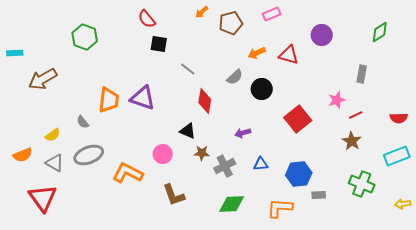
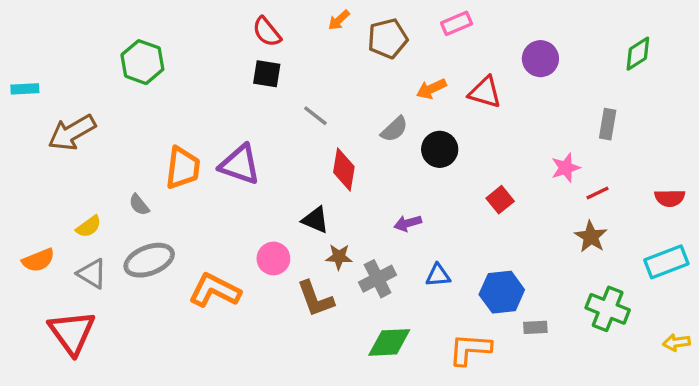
red semicircle: (147, 19) -> (267, 32), moved
red square: (298, 119) -> (500, 200), size x0.6
brown L-shape: (174, 195) -> (315, 299), moved

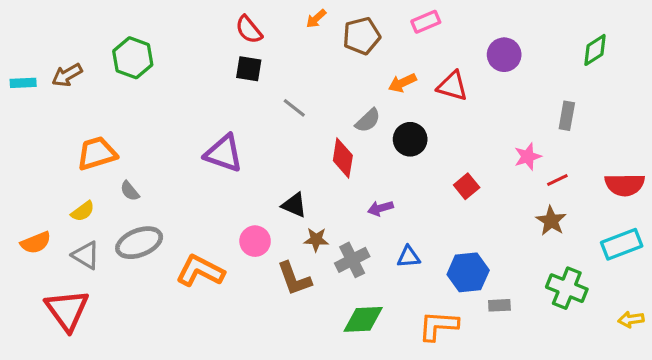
brown arrow: (72, 133) -> (67, 75), moved, size x0.7
orange trapezoid: (183, 168) -> (97, 153), moved, turned -114
red diamond: (344, 169) -> (343, 158), moved
red semicircle: (670, 198) -> (625, 185), size x1.4

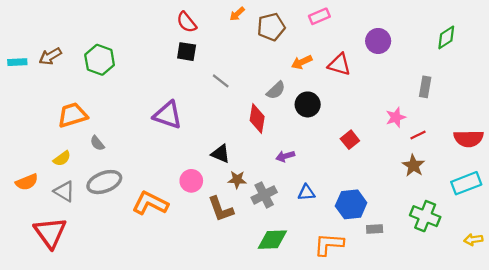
green hexagon: (133, 58) -> (100, 60), moved

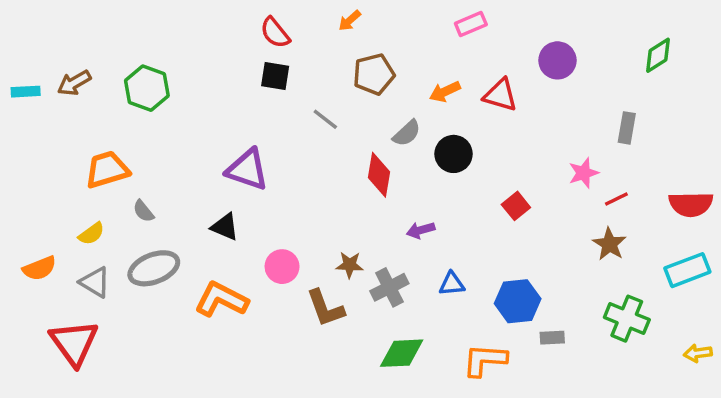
brown pentagon: (271, 27) -> (374, 74), moved
black triangle: (221, 154) -> (225, 227), moved

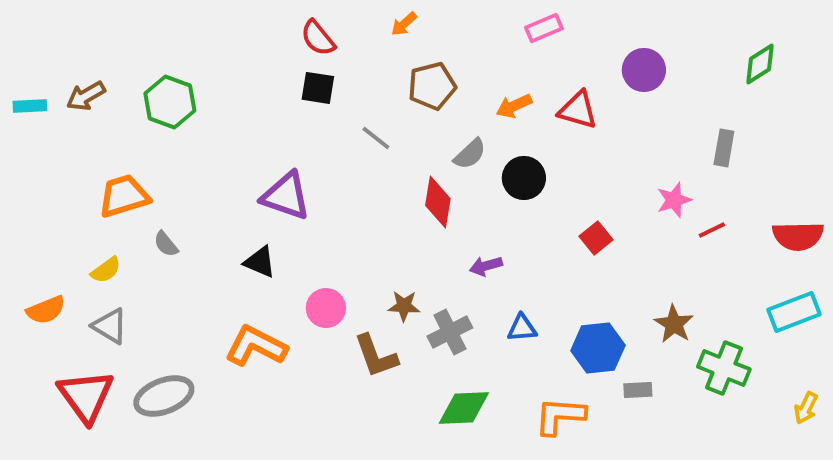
brown star: (609, 244) -> (674, 324), moved
gray ellipse: (154, 268) -> (164, 396), moved
yellow arrow: (698, 353) -> (806, 408), turned -56

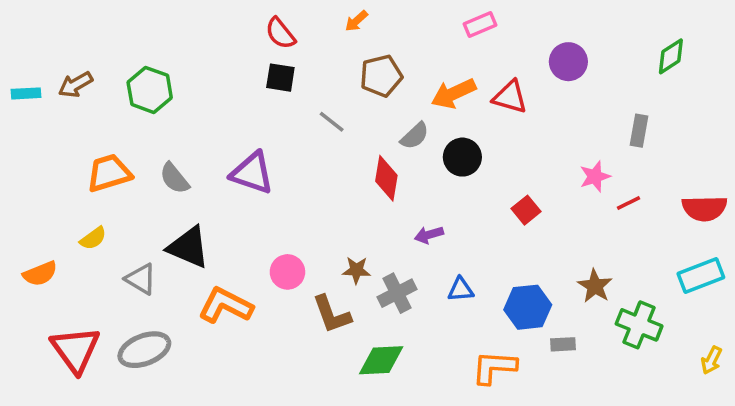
orange arrow: (514, 106) -> (454, 93), size x1.4
gray semicircle: (166, 244) -> (174, 178), moved, size x1.4
black triangle: (260, 262) -> (189, 247), moved, size x1.5
gray triangle: (110, 326) -> (141, 279), moved
green diamond: (464, 408) -> (381, 360), moved

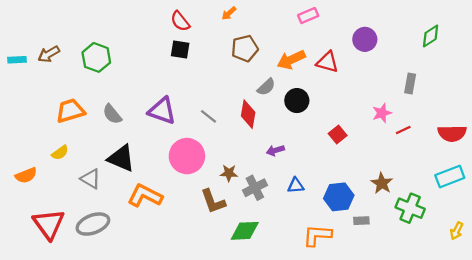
gray line: (332, 122) -> (208, 116), moved
pink circle: (287, 272) -> (187, 156), moved, size x1.6

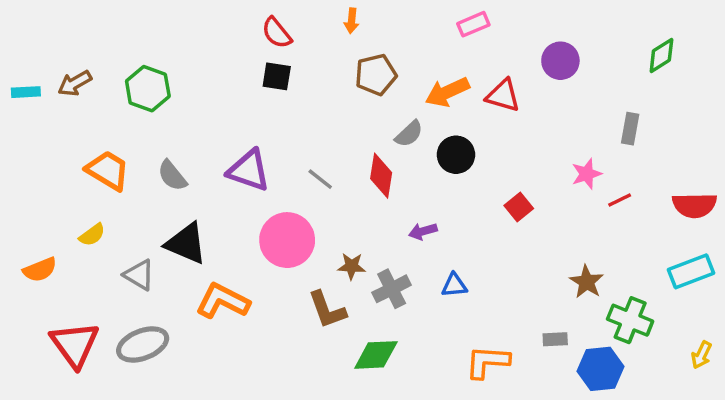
orange arrow: (229, 13) -> (352, 21), turned -42
orange trapezoid: (70, 111) -> (108, 170), turned 48
blue hexagon: (339, 197) -> (600, 369), moved

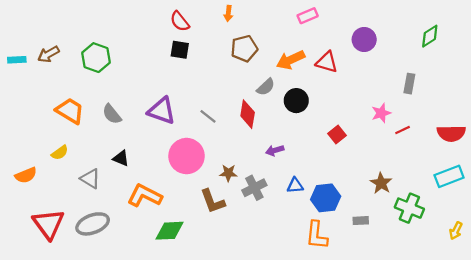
black triangle: (186, 244) -> (121, 158), size x0.6
green diamond: (376, 355) -> (170, 231), moved
orange L-shape: (487, 362) -> (317, 235), turned -88
blue hexagon: (600, 369) -> (326, 198), moved

